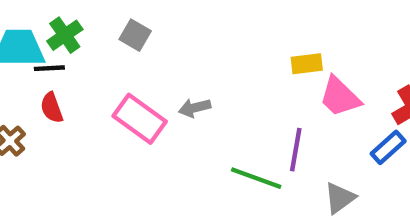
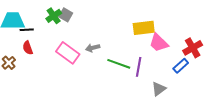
green cross: (65, 35) -> (54, 16), moved
yellow rectangle: (307, 64) -> (144, 28), size x1.5
green line: (256, 178) -> (119, 64), moved

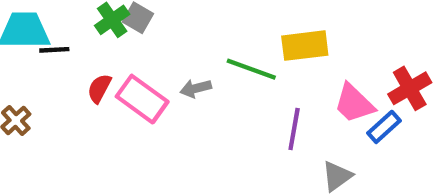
pink trapezoid: (159, 43) -> (354, 103), moved
red semicircle: (28, 48) -> (99, 88), moved, turned 48
green line: (119, 64) -> (251, 69), moved

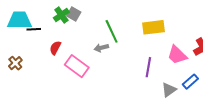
green line: (251, 69) -> (112, 31), moved, turned 45
pink rectangle: (142, 99) -> (77, 66), moved
blue rectangle: (384, 127) -> (190, 82), moved

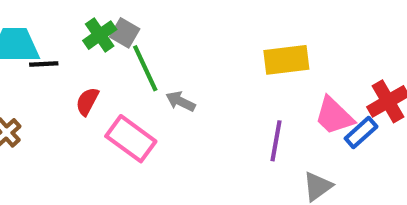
green line: (112, 31) -> (145, 68), moved
gray arrow: (101, 48) -> (181, 101), turned 40
blue rectangle: (190, 82) -> (361, 132), moved

